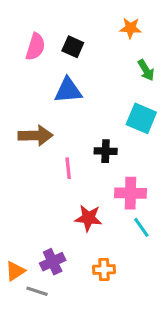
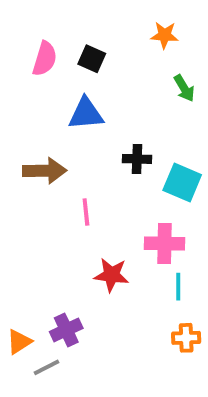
cyan square: (141, 118) -> (182, 183), moved
black cross: (106, 151) -> (137, 159), moved
cyan line: (141, 227) -> (178, 287), turned 35
orange cross: (104, 269) -> (186, 338), moved
gray line: (37, 291) -> (47, 367), turned -45

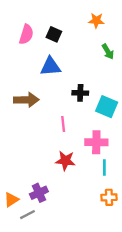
pink line: (86, 212) -> (63, 124), moved

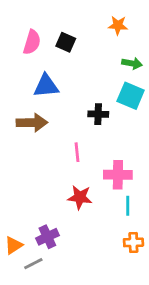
green arrow: (108, 52) -> (132, 63), turned -49
blue triangle: (50, 66) -> (46, 86), moved
cyan square: (107, 107) -> (131, 96), moved

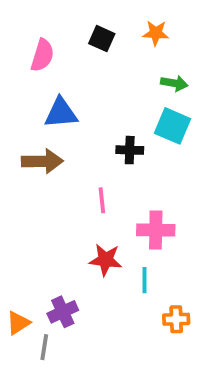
black square: (66, 42) -> (102, 39), moved
cyan line: (128, 206) -> (145, 280), moved
gray line: (33, 264) -> (44, 347), turned -54

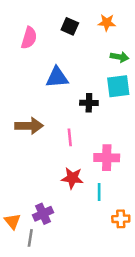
blue triangle: (61, 113) -> (57, 77), moved
cyan square: (172, 126) -> (118, 86), turned -30
brown arrow: (42, 161) -> (29, 126), moved
orange triangle: (18, 323) -> (12, 221), turned -36

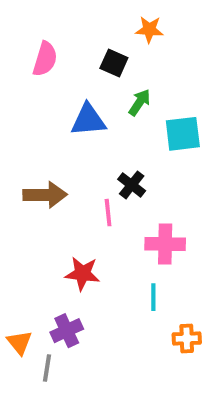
orange star: (107, 23) -> (149, 30), moved
black square: (70, 26) -> (114, 63), moved
green arrow: (119, 57) -> (140, 102), moved, turned -66
black cross: (89, 103) -> (132, 185), moved, turned 36
red star: (72, 178) -> (82, 274), moved

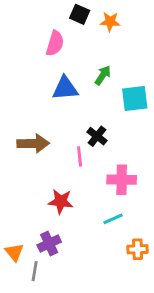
pink semicircle: (45, 59) -> (55, 43), moved
black square: (114, 63) -> (80, 14), moved
cyan line: (153, 297) -> (113, 219), turned 66

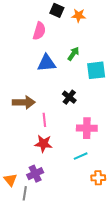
pink line: (80, 156) -> (44, 120), moved

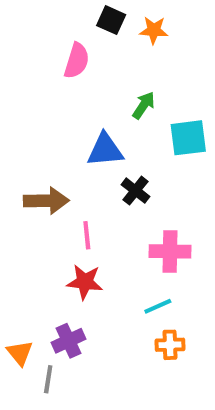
blue triangle: (47, 63) -> (105, 150), moved
orange cross: (98, 178) -> (170, 345), moved

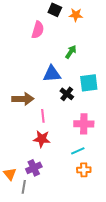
cyan square: (188, 138) -> (89, 83), moved

